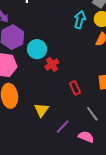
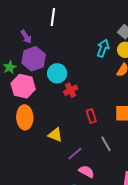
yellow triangle: (41, 110) -> (55, 135), turned -49
pink semicircle: (86, 137) -> (86, 172), moved

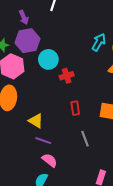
red cross: (71, 90) -> (67, 76), moved
purple line: (75, 154) -> (43, 141), moved, turned 49
pink semicircle: (86, 172) -> (50, 160), moved

